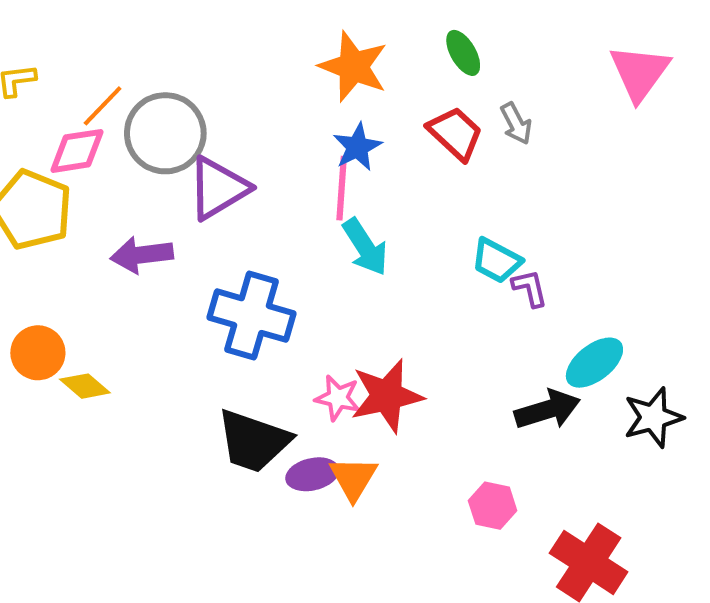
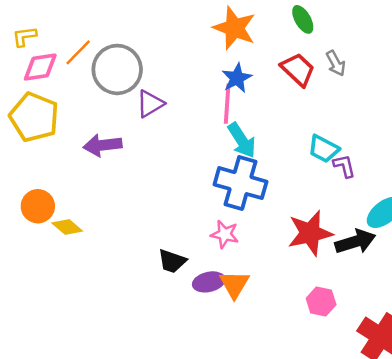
pink diamond: (77, 151) -> (40, 67), moved
purple triangle: (218, 188) -> (150, 104), size x0.7
blue cross: (252, 316) -> (241, 183), moved
red star: (387, 396) -> (310, 233), moved
black trapezoid: (253, 441) -> (172, 261), size x0.6

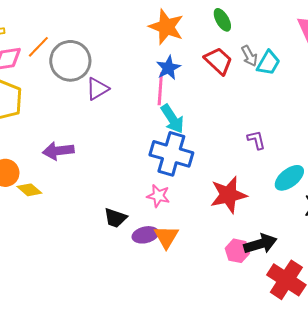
purple arrow: (103, 145) -> (58, 151), moved
cyan trapezoid: (324, 149) -> (268, 63), moved, turned -88
black arrow: (355, 242) -> (260, 244), moved

